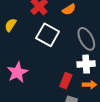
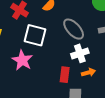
pink star: (17, 72) -> (22, 60), moved

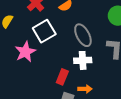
white square: (35, 35) -> (44, 31), turned 30
orange arrow: (89, 72) -> (85, 89), moved

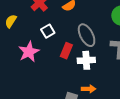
white square: (44, 31) -> (48, 31), size x0.6
red rectangle: (62, 77) -> (66, 51), moved

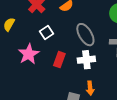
red rectangle: (66, 51) -> (59, 60), moved
orange arrow: (89, 89) -> (90, 88), turned 88

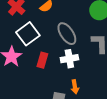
white square: (46, 32) -> (28, 34), size x1.6

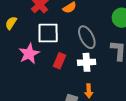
white square: (28, 34) -> (48, 33), turned 30

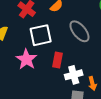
white cross: (87, 62) -> (74, 75), moved

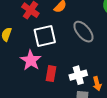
red rectangle: (58, 60) -> (51, 74), moved

